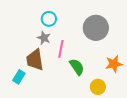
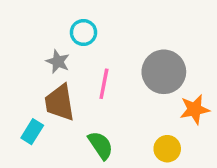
gray circle: (96, 28) -> (164, 72), moved
gray star: (44, 38) -> (58, 62), moved
green semicircle: (77, 67) -> (101, 145), moved

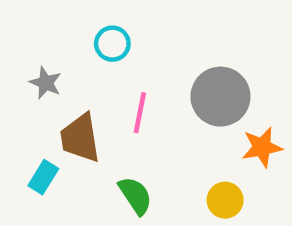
gray star: (58, 62) -> (46, 83), moved

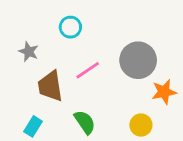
pink line: (140, 113) -> (88, 70), turned 45
cyan rectangle: (43, 177) -> (33, 126), moved

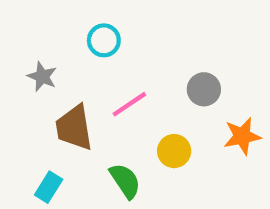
gray circle: (138, 60) -> (204, 89), size x0.6
yellow circle: (141, 125) -> (174, 151), moved

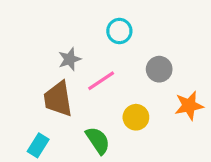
cyan circle: (104, 40) -> (119, 31), moved
gray star: (42, 77) -> (70, 59), moved, turned 30

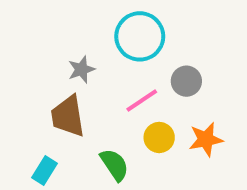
cyan circle: (119, 31) -> (140, 36), size x1.6
pink line: (101, 81) -> (142, 101), moved
orange star: (189, 106) -> (206, 139), moved

